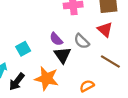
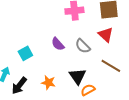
black triangle: (62, 55) -> (78, 76), moved
orange star: (47, 78) -> (48, 83), size x0.6

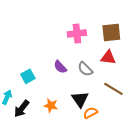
red triangle: (106, 35) -> (108, 58), turned -35

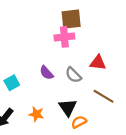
brown square: (111, 32) -> (71, 19), moved

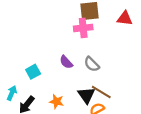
red triangle: (98, 63) -> (125, 18), moved
brown line: (104, 96) -> (101, 92), moved

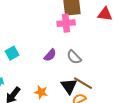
purple semicircle: (66, 62) -> (50, 55), turned -96
cyan square: (33, 72) -> (12, 53), moved

